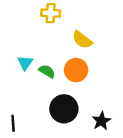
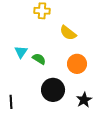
orange circle: (76, 70) -> (77, 64), moved

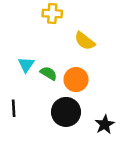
orange circle: (77, 64) -> (76, 80), moved
black line: (11, 102) -> (14, 108), moved

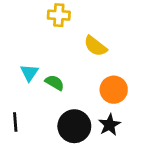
orange circle: (76, 80) -> (114, 90), moved
black star: (105, 124) -> (109, 125), moved

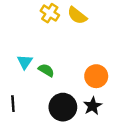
yellow cross: (59, 15) -> (50, 13), turned 30
yellow semicircle: (95, 46) -> (77, 15), moved

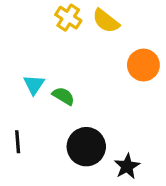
orange circle: (96, 76) -> (143, 65), moved
black star: (93, 106) -> (127, 166), moved

